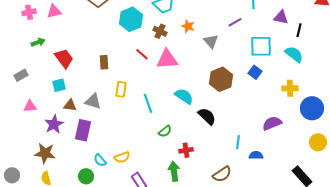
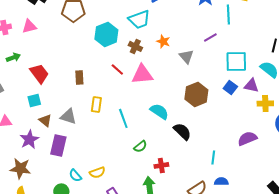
purple triangle: (281, 17) -> (251, 85), moved
brown triangle: (70, 105) -> (45, 120), turned 32
blue semicircle: (256, 155) -> (221, 181), moved

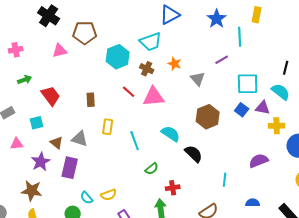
pink triangle: (29, 26) -> (60, 51), moved
cyan square: (34, 100) -> (37, 123), moved
blue semicircle: (221, 181) -> (253, 203), moved

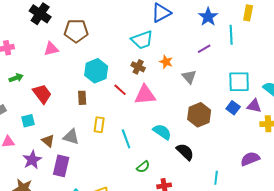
cyan hexagon: (118, 57) -> (96, 71), moved
purple line: (222, 60) -> (204, 49), moved

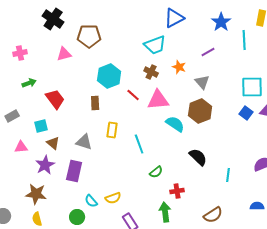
purple line: (204, 49) -> (208, 52), moved
brown hexagon: (199, 115) -> (200, 111), moved
cyan semicircle: (162, 132) -> (175, 124), moved
brown triangle: (48, 141) -> (53, 143), moved
cyan line: (216, 178) -> (228, 175), moved

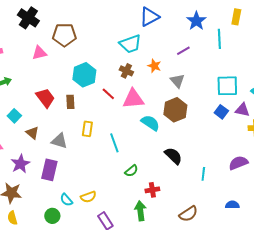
red trapezoid: (55, 99) -> (45, 98), moved
cyan square: (41, 126) -> (14, 116), moved, turned -32
brown triangle: (53, 143) -> (32, 133), moved

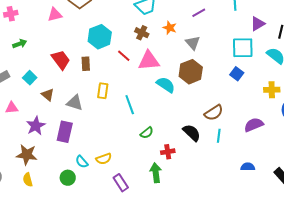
purple triangle: (242, 110) -> (258, 24), moved, turned -42
black semicircle: (173, 156) -> (192, 133), moved
brown semicircle: (188, 214) -> (214, 113), moved

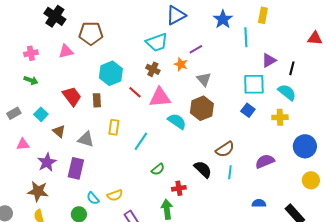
purple line: (199, 13) -> (196, 49), moved
pink cross: (11, 14) -> (31, 53), moved
green arrow: (20, 44) -> (31, 80), turned 40
yellow cross: (272, 90) -> (280, 117), moved
cyan line: (130, 105) -> (141, 141), turned 54

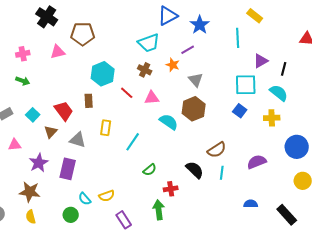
yellow rectangle: (263, 15) -> (255, 16), turned -63
blue star: (223, 19) -> (200, 25), moved
red trapezoid: (72, 96) -> (64, 111), moved
pink triangle: (160, 97) -> (152, 98), size x0.7
brown triangle: (59, 131) -> (51, 132), turned 32

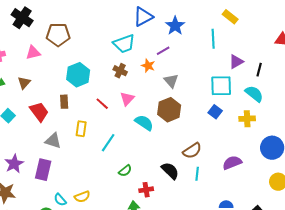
red line: (127, 93) -> (102, 104), moved
pink triangle: (152, 98) -> (127, 99), turned -42
brown triangle: (51, 132) -> (24, 83), moved

